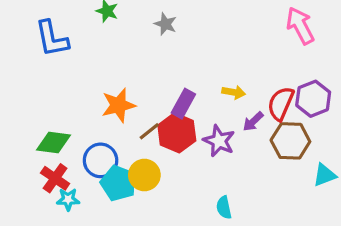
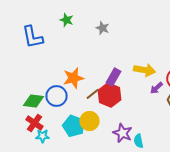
yellow arrow: (234, 92) -> (145, 70), size x1.5
purple star: (219, 141) -> (123, 133), moved
blue circle: (101, 160) -> (57, 96), moved

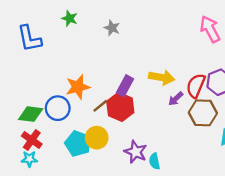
cyan star: (43, 136) -> (29, 159), moved

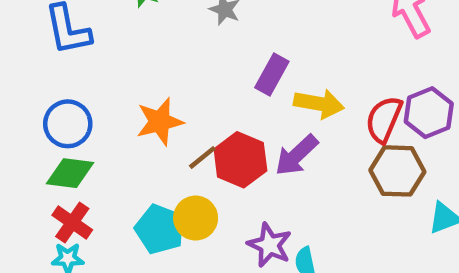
purple rectangle: (125, 86) -> (272, 75), moved
purple arrow: (176, 99) -> (296, 155), moved, size x1.5
blue circle: (58, 108) -> (68, 124), moved

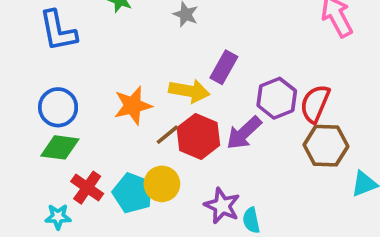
yellow arrow: (319, 104) -> (189, 91), moved
purple hexagon: (429, 113) -> (277, 98), moved
red cross: (72, 223) -> (87, 188), moved

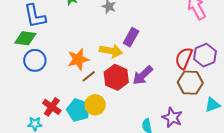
purple hexagon: (277, 98) -> (205, 55), moved
brown line: (167, 135) -> (89, 76), moved
green diamond: (60, 147) -> (25, 38), moved
purple star: (222, 206) -> (172, 117), moved

